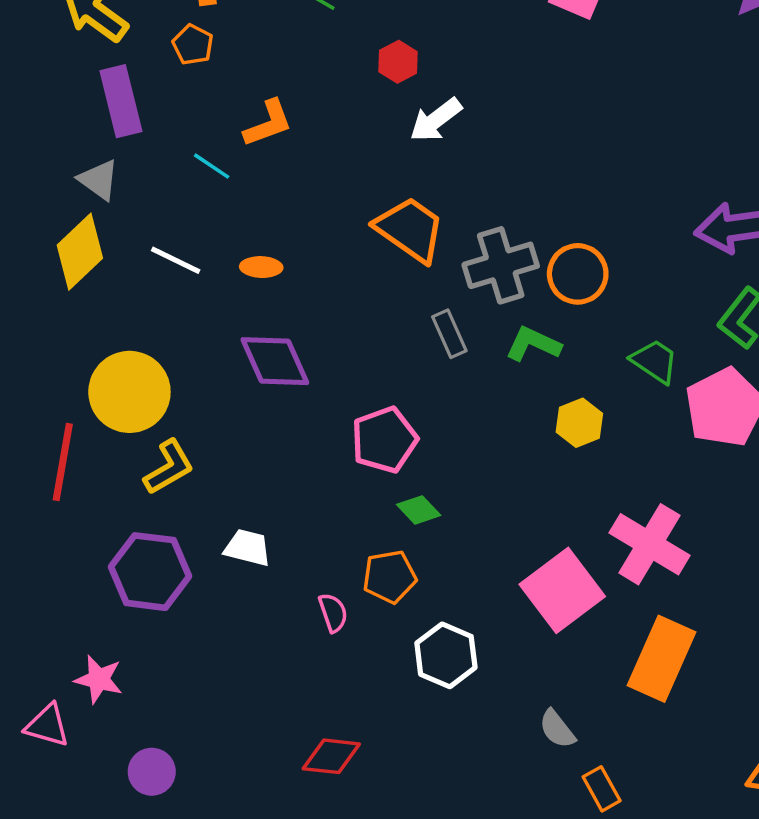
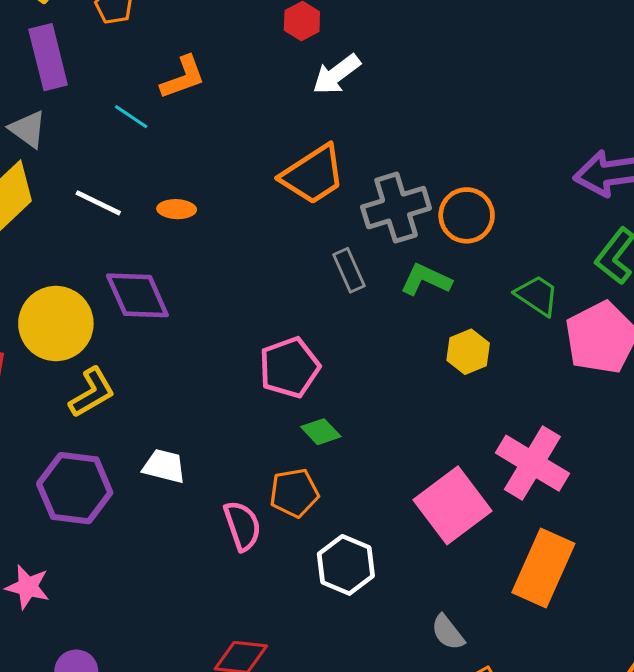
orange trapezoid: (410, 229) -> (313, 175), turned 112
purple diamond: (275, 361) -> (137, 295), moved
pink semicircle: (333, 613) -> (242, 526), size x1.4

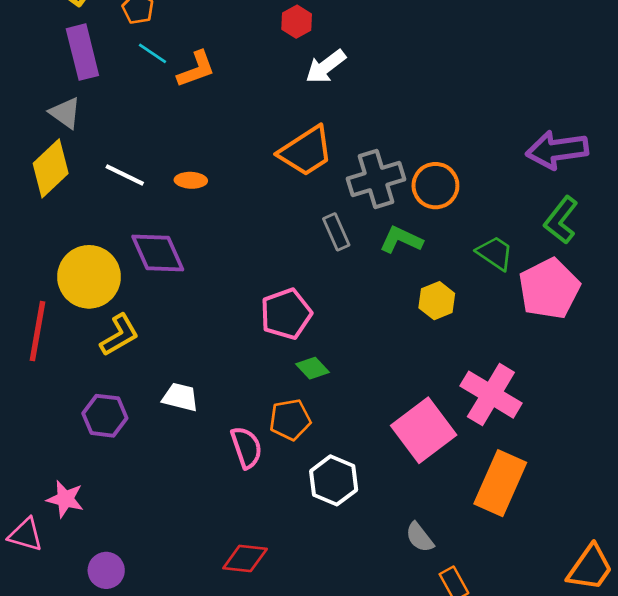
cyan line: (131, 117) -> (152, 53), moved
purple hexagon: (75, 488) -> (105, 416), size x0.7

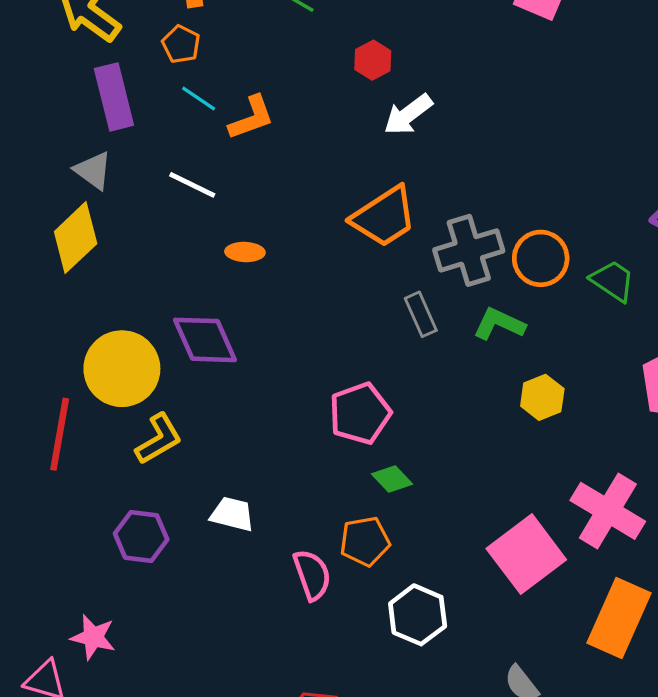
white line: (125, 175) -> (192, 185), moved
green trapezoid: (495, 253) -> (613, 281), moved

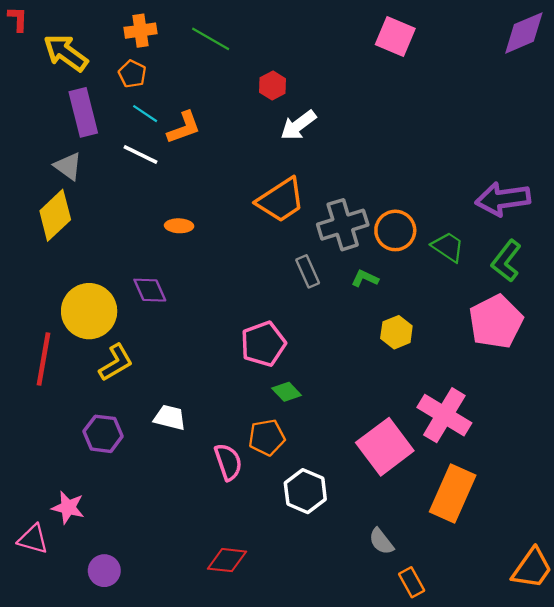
white line: (192, 185) -> (140, 155), moved
green L-shape: (499, 324) -> (365, 278), size x0.7
purple diamond: (205, 340) -> (150, 290), size x0.7

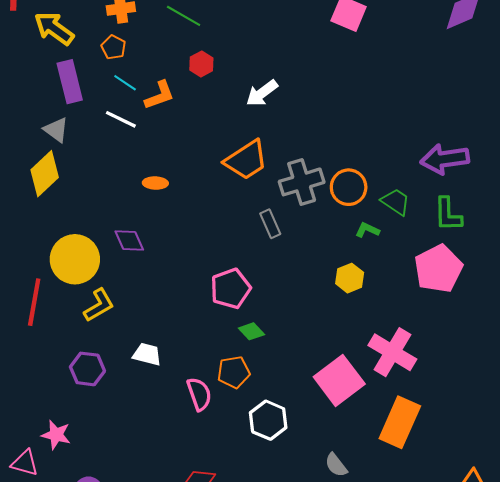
red hexagon: (273, 86) -> (201, 64), moved
green L-shape: (506, 261) -> (448, 214), turned -39
green L-shape: (365, 278) -> (367, 230), moved

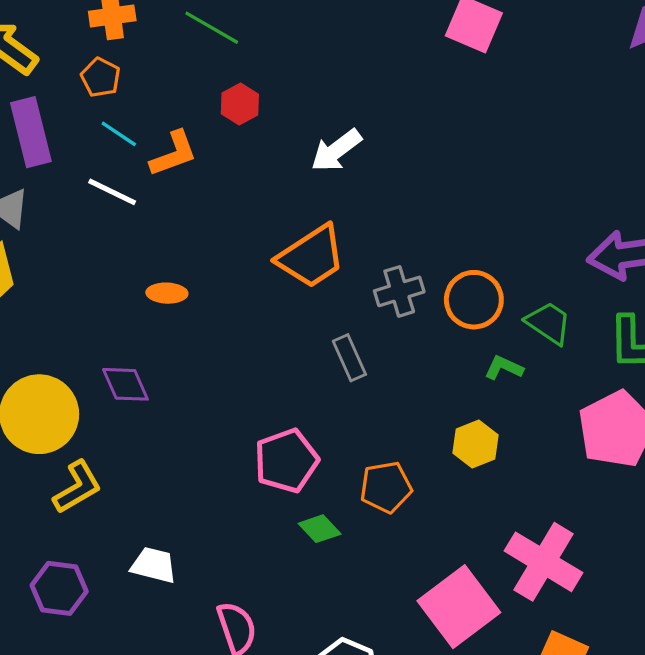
gray cross: (302, 182) -> (399, 291), size x0.7
orange pentagon: (234, 372) -> (386, 487), moved

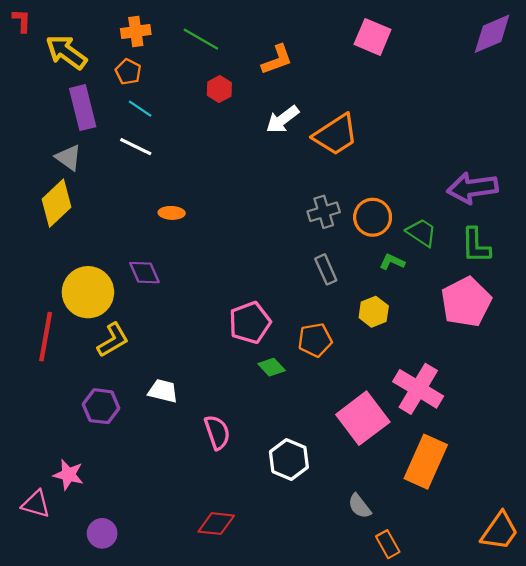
orange L-shape: (174, 154) -> (277, 60), moved
orange trapezoid: (311, 257) -> (336, 135), moved
gray rectangle: (349, 358) -> (326, 269), moved

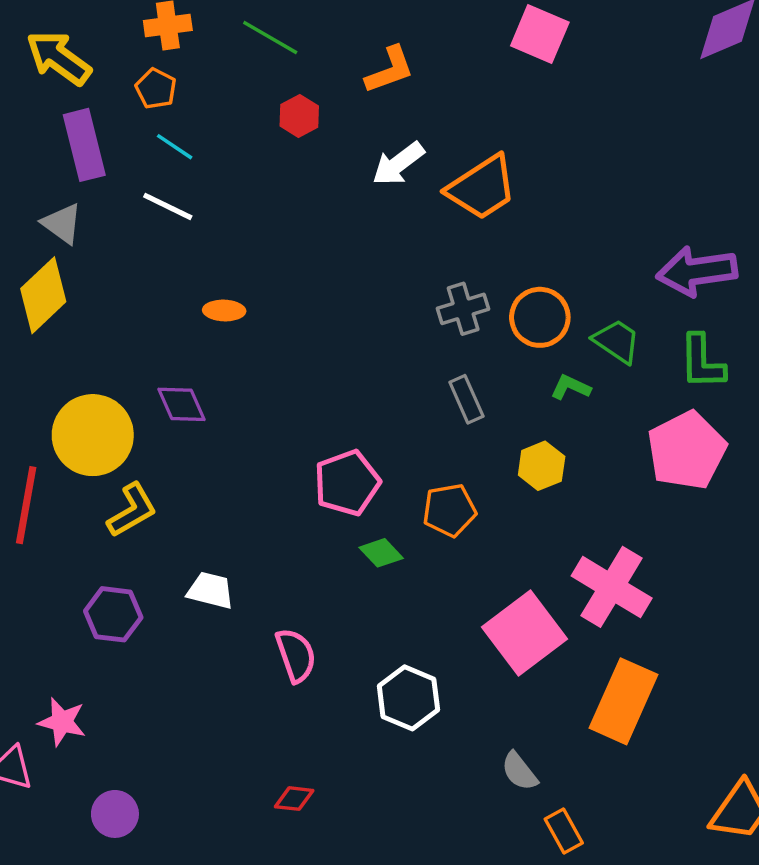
red diamond: (216, 524) -> (294, 799), size x0.7

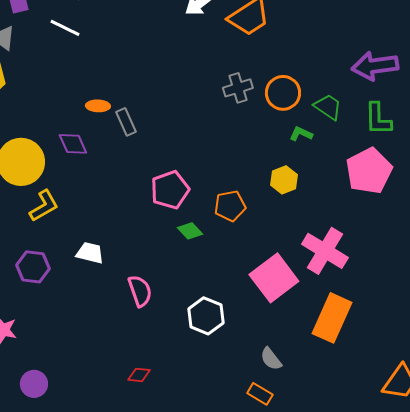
orange ellipse: (224, 311) -> (98, 106), moved
gray rectangle: (466, 399) -> (126, 122), moved
orange rectangle: (564, 831) -> (260, 394), moved, turned -30

